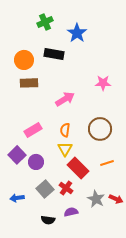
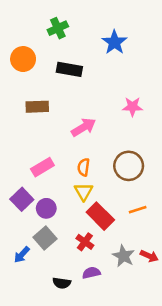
blue star: (77, 33) -> (114, 42), moved
orange circle: (24, 60) -> (23, 59), moved
gray square: (45, 189) -> (45, 238), moved
blue arrow: (17, 198) -> (22, 255), turned -40

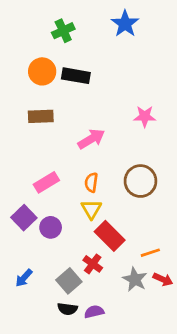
blue star: (114, 42) -> (125, 24), moved
orange circle: (23, 59) -> (42, 71), moved
orange line: (138, 210) -> (150, 253), moved
gray square: (45, 238) -> (69, 281), moved
purple semicircle: (91, 273) -> (94, 312), moved

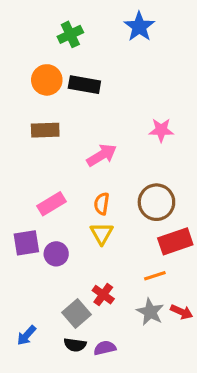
purple square: (24, 218) -> (26, 243), turned 35
red rectangle: (110, 236) -> (175, 241), moved, turned -64
orange line: (150, 253) -> (155, 276), moved
blue arrow: (24, 278) -> (26, 335), moved

